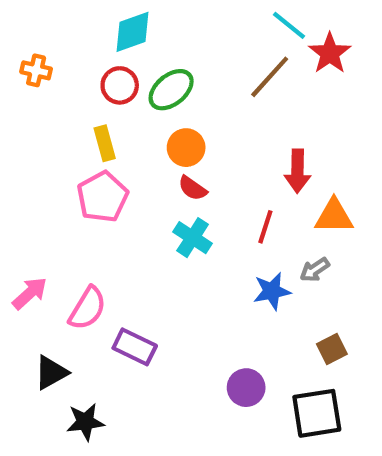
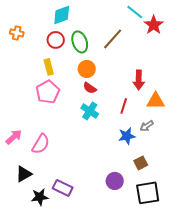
brown line: (270, 77) -> (113, 39), moved
green ellipse: (171, 90) -> (80, 42), turned -70
purple rectangle: (135, 347) -> (63, 188), moved
brown square: (332, 349) -> (141, 163), moved

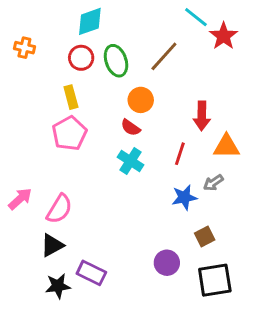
orange circle: (87, 69) -> (141, 100), moved
black triangle: (24, 174) -> (52, 245), moved

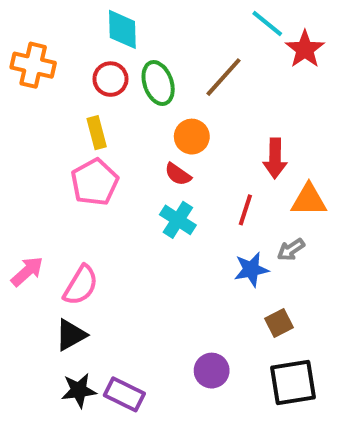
cyan diamond: (90, 21) -> (122, 29), turned -72
orange cross: (24, 48) -> (33, 65), size x1.5
purple circle: (167, 263) -> (212, 371), moved
purple rectangle: (91, 273) -> (124, 394), moved

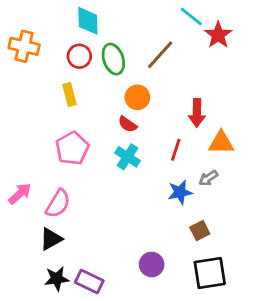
pink pentagon: (95, 182) -> (72, 148), moved

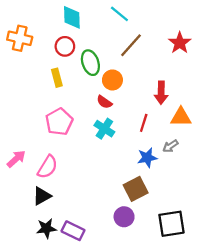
cyan line: (191, 17) -> (119, 14), moved
red star: (218, 35) -> (180, 43), moved
green ellipse: (113, 59) -> (90, 63), moved
brown square: (200, 230) -> (136, 189), moved, size x1.5

